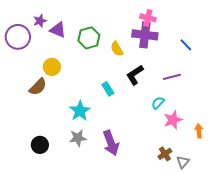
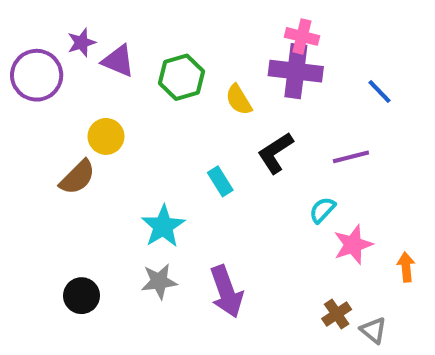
gray triangle: (183, 162) -> (373, 330), turned -32

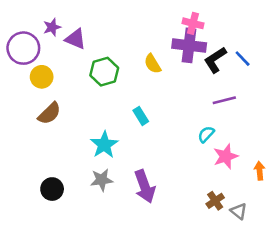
green hexagon: (182, 77) -> (104, 72), moved
yellow circle: (106, 136) -> (42, 77), moved
black L-shape: (275, 153) -> (215, 60), moved

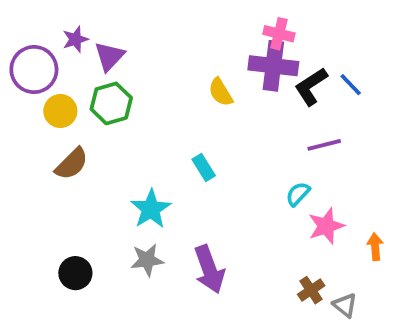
purple triangle: (76, 39) -> (109, 56), turned 50
green hexagon: (104, 72) -> (111, 103), moved

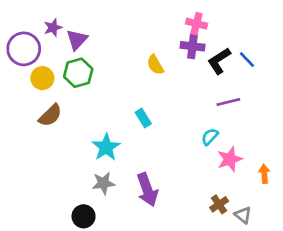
purple cross: (273, 66) -> (192, 46), size x0.7
black circle: (75, 273) -> (84, 216), moved

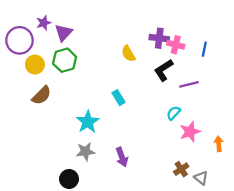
pink cross: (196, 24) -> (176, 45), moved
blue line: (247, 60) -> (204, 49), turned 56
black L-shape: (219, 61) -> (164, 70), moved
purple arrow: (147, 190) -> (122, 157), size x0.7

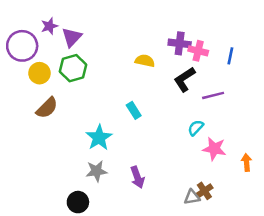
yellow semicircle: (128, 54) -> (145, 61), turned 133
pink star: (190, 132) -> (214, 149), turned 30
gray triangle: (201, 178) -> (192, 197), moved, turned -48

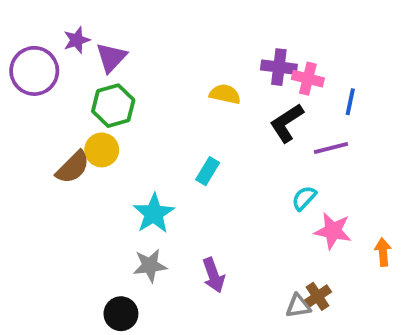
blue line: (230, 56) -> (350, 102), moved
yellow circle: (39, 73) -> (102, 150), moved
cyan rectangle: (134, 110) -> (208, 171), turned 63

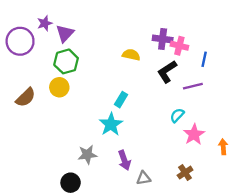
brown semicircle: (73, 167) -> (26, 97), moved
cyan star: (154, 214) -> (111, 124), moved
pink star: (333, 231) -> (194, 134), turned 30
gray triangle: (298, 306) -> (143, 178), moved

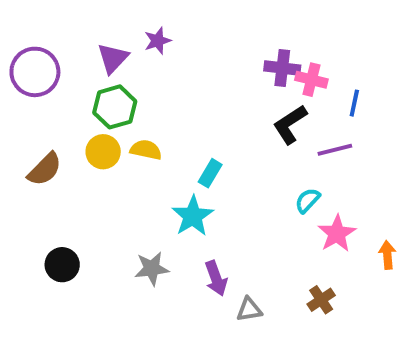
purple star: (45, 23) -> (158, 41), moved
yellow semicircle: (131, 55) -> (146, 150), moved
black circle: (71, 183) -> (62, 265), moved

